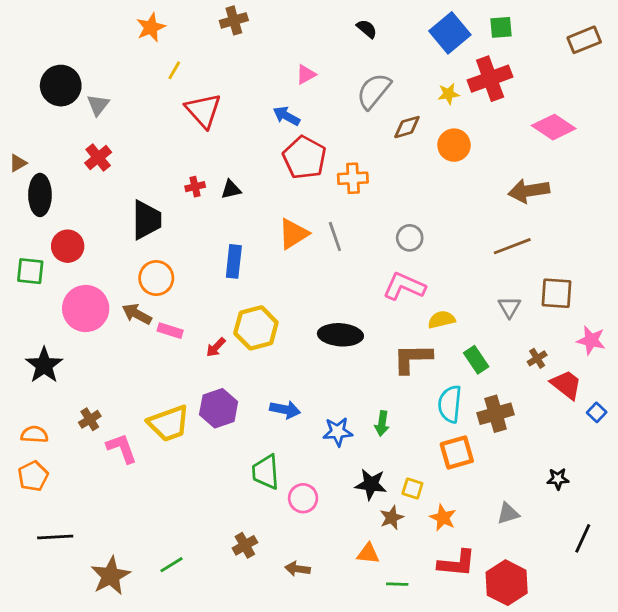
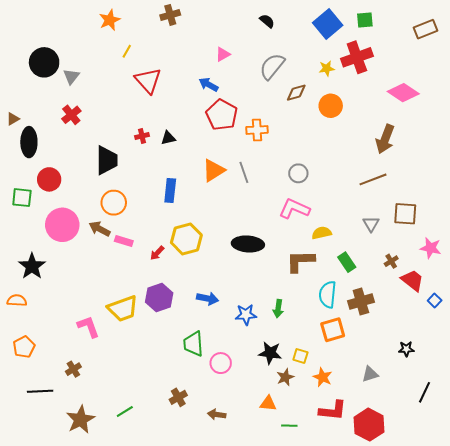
brown arrow: (529, 191) -> (385, 139), turned -60
brown cross: (90, 419) -> (73, 369), moved
orange semicircle: (34, 435) -> (17, 300), moved

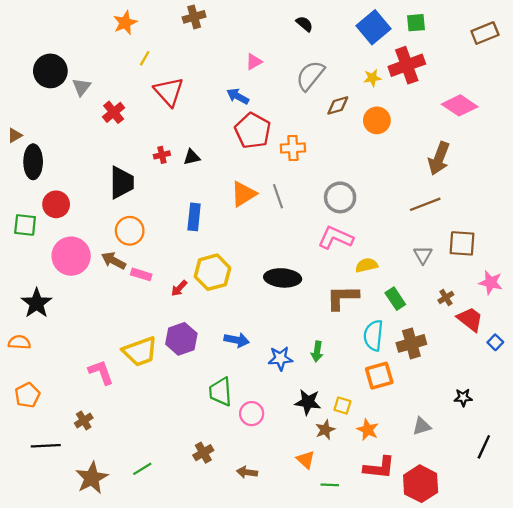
red cross: (71, 115) -> (114, 112), moved
gray circle: (298, 173) -> (340, 197), size x1.4
orange triangle: (268, 403) -> (306, 460), turned 36

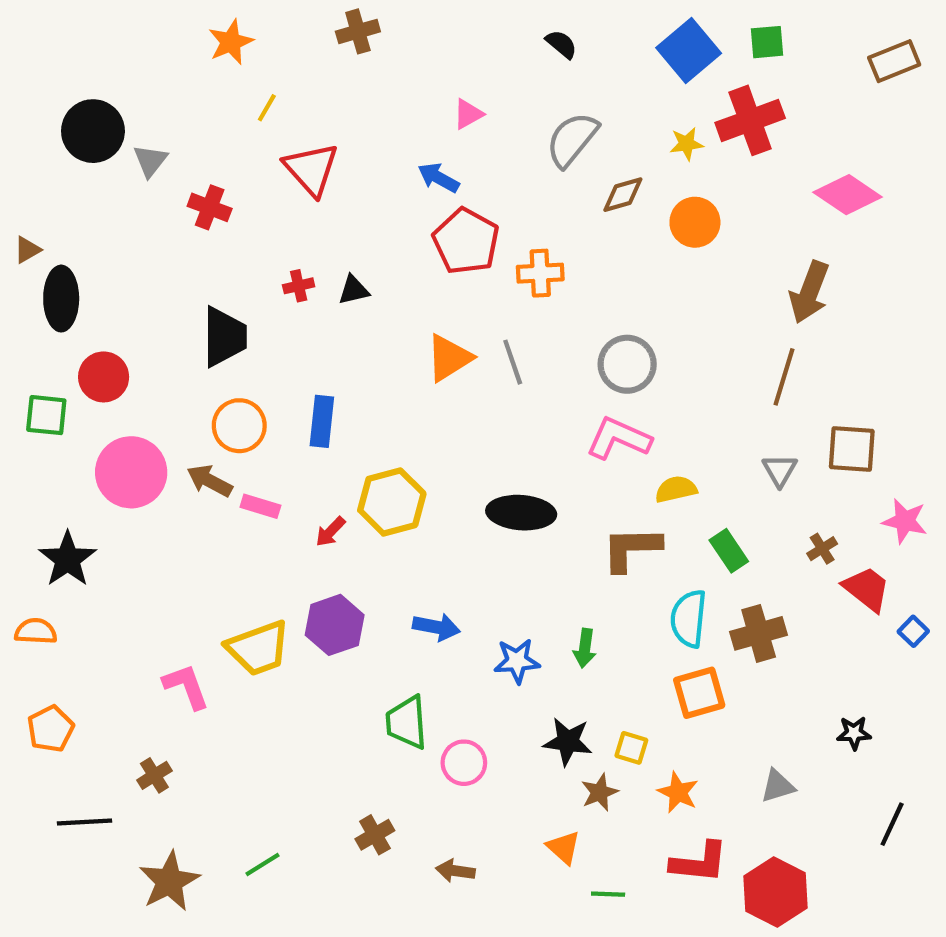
red cross: (114, 112) -> (210, 207), turned -30
brown line: (425, 204) -> (784, 377), turned -52
blue rectangle: (194, 217) -> (322, 421), moved

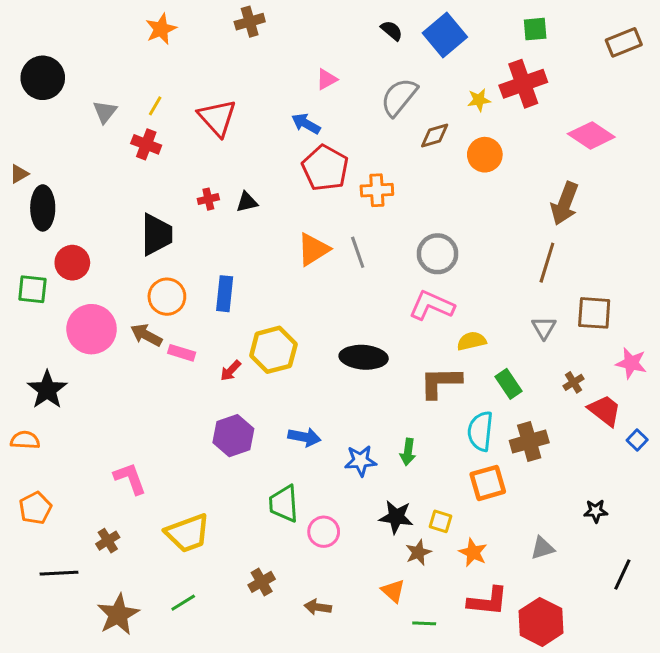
blue square: (689, 51) -> (445, 35), moved
yellow line: (267, 108) -> (155, 106), moved
black circle: (93, 131) -> (43, 78), moved
yellow trapezoid: (258, 648) -> (188, 533), moved

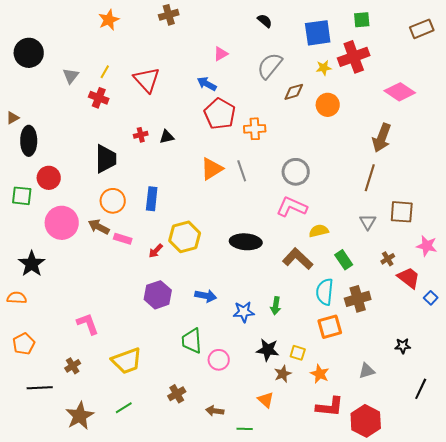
blue square: (445, 35) -> (318, 33), moved, turned 32
brown L-shape: (440, 382) -> (298, 259), turned 44
green line: (424, 623) -> (245, 429), moved

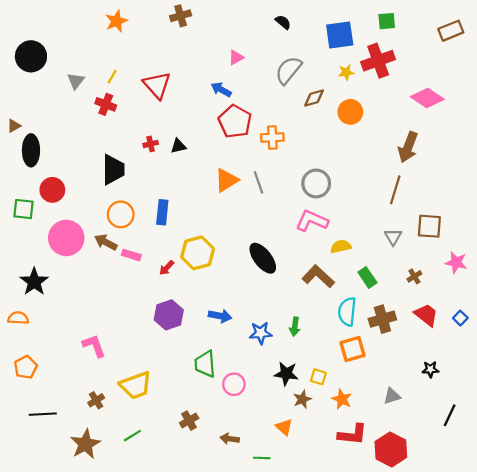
black ellipse: (246, 242) -> (263, 258), turned 48
red trapezoid: (409, 278) -> (426, 315), moved
brown cross: (73, 366) -> (96, 400), moved

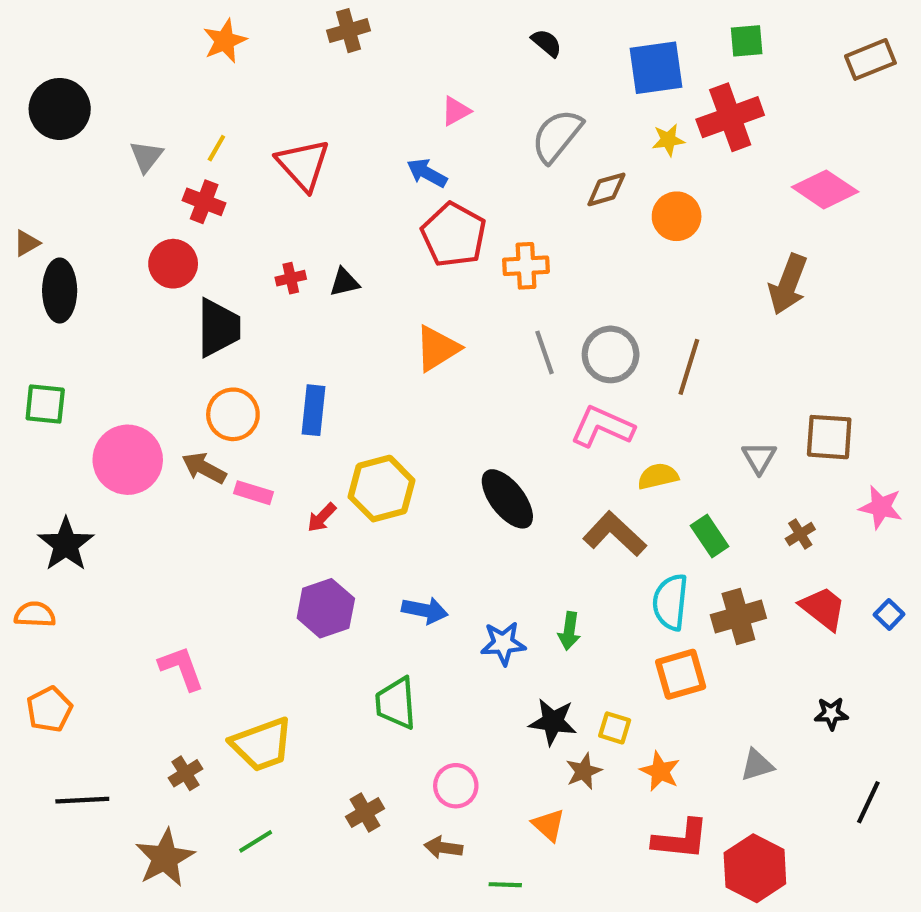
gray line: (258, 182) -> (544, 352), moved
red circle: (52, 190) -> (173, 264), moved
brown line: (395, 190) -> (689, 367), moved
pink circle: (234, 384) -> (456, 786), moved

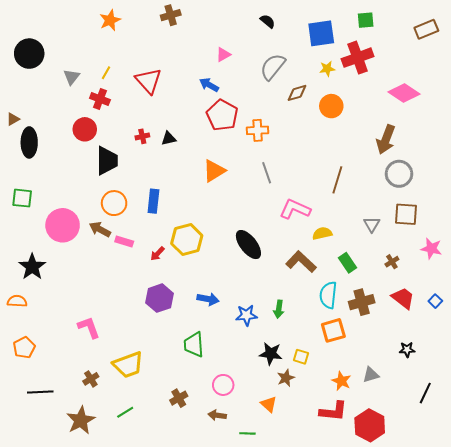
gray circle: (611, 354) -> (399, 174), moved
orange star: (660, 771) -> (341, 381), moved

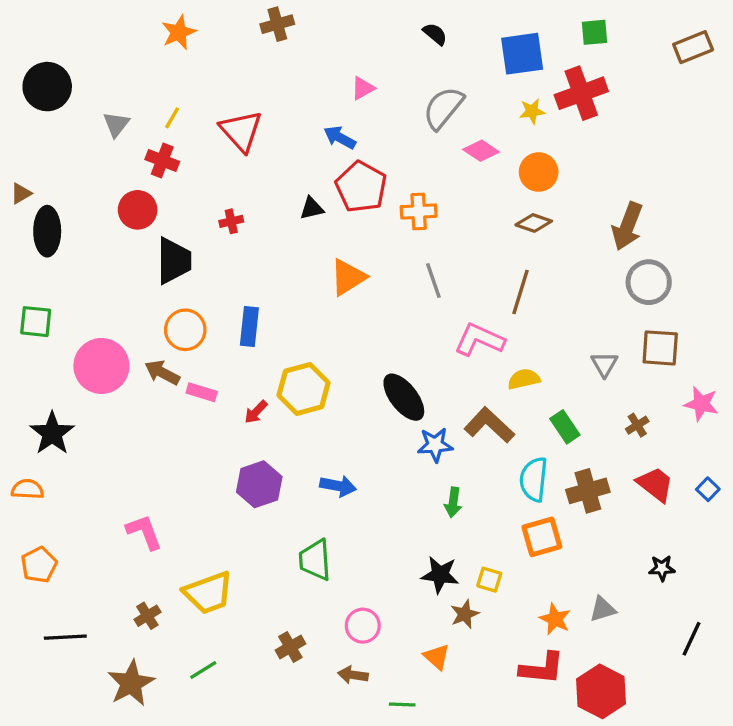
brown diamond: (297, 93) -> (534, 223), moved, turned 35
pink diamond: (404, 93) -> (481, 151), moved, size x0.7
black triangle: (169, 138) -> (312, 208), moved
brown line: (337, 180) -> (521, 292), moved
blue star: (246, 315) -> (435, 445), moved

